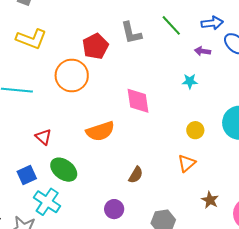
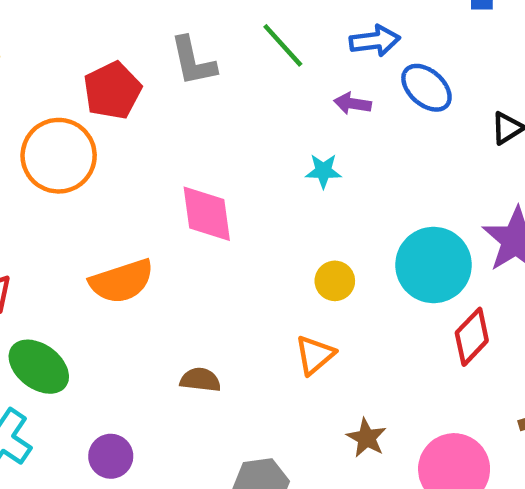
brown semicircle: (136, 175) -> (200, 380), turned -114
purple circle: (114, 209) -> (111, 456), moved

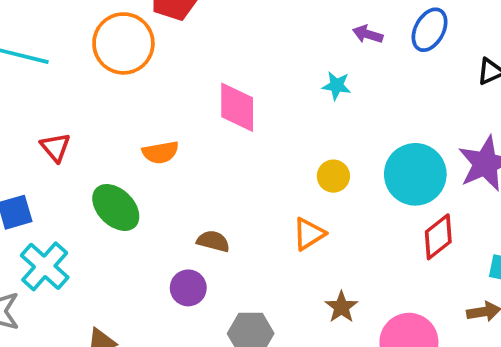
blue ellipse: (426, 88) -> (430, 30), turned 69
orange semicircle: (122, 281) -> (160, 152), size x0.7
green ellipse: (39, 367) -> (116, 207), moved
purple circle: (111, 456) -> (188, 288), moved

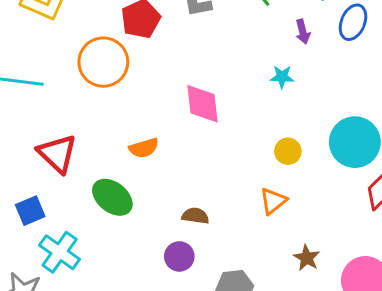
purple arrow: (368, 34) -> (303, 32), turned -115
red triangle: (55, 147) -> (57, 154), size x1.6

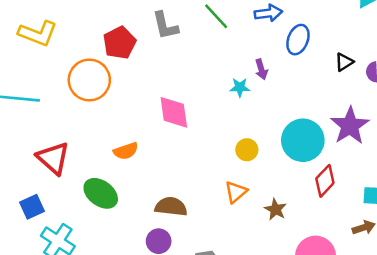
purple arrow: (303, 32) -> (261, 69), moved
brown semicircle: (195, 216) -> (171, 207), size x1.4
brown star: (307, 258) -> (276, 209), moved

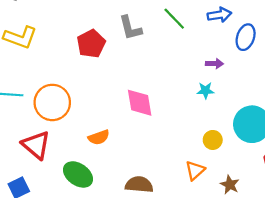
purple arrow: (261, 69) -> (214, 64), turned -70
orange circle: (89, 80) -> (52, 102), moved
cyan star: (240, 87) -> (205, 90), moved
yellow circle: (247, 150) -> (213, 140), moved

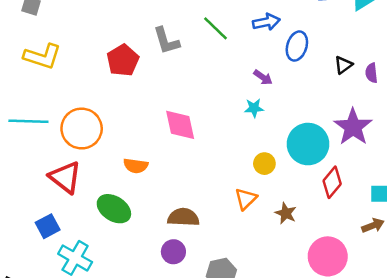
purple arrow: (214, 64) -> (263, 77), turned 35
orange semicircle: (99, 137) -> (136, 166), turned 30

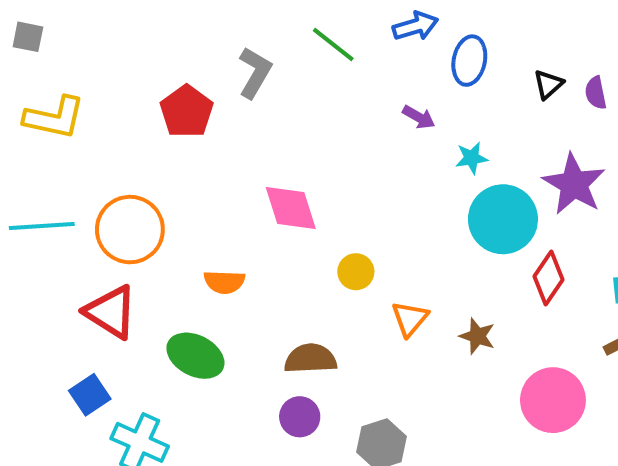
gray L-shape: (166, 41) -> (255, 73), turned -128
cyan star: (254, 108) -> (472, 158), moved
yellow circle: (264, 164) -> (356, 272), moved

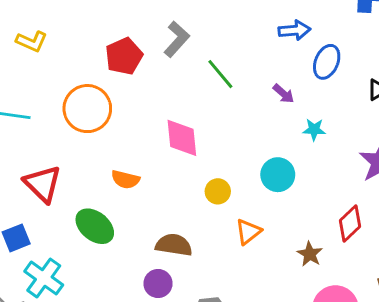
green line: (333, 44) -> (220, 74), moved
yellow L-shape: (54, 118) -> (32, 41), size x0.7
cyan circle: (503, 219) -> (278, 175), moved, size x0.7
orange circle: (130, 230) -> (87, 109), moved
brown star: (477, 336) -> (310, 254), moved

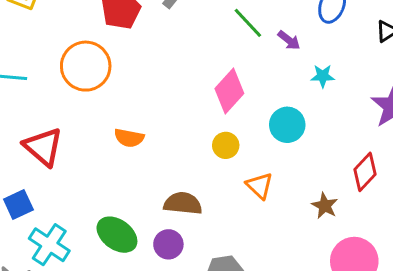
green line: (220, 74) -> (248, 23), moved
pink diamond: (182, 138) -> (229, 91), moved, turned 51
green ellipse: (95, 226) -> (117, 235), moved
orange triangle: (248, 232) -> (260, 186), turned -36

